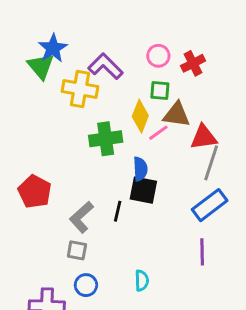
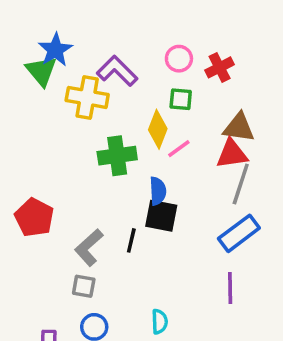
brown triangle: (176, 115) -> (239, 127), moved

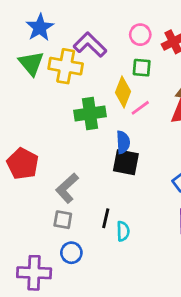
green triangle: (41, 71) -> (31, 63), moved
black line: (131, 240) -> (106, 218), moved
cyan semicircle: (160, 322) -> (123, 231), moved

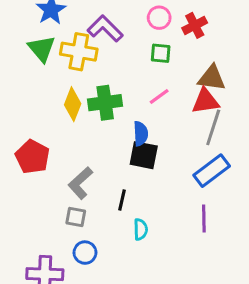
yellow diamond: (123, 92) -> (73, 104), moved
black line: (106, 218) -> (122, 200), moved

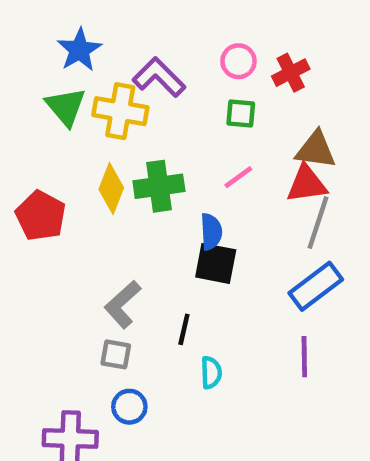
red pentagon: (32, 157) -> (41, 216), moved

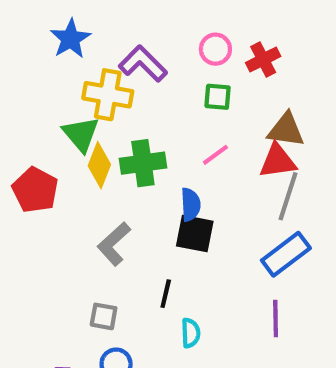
green triangle: (66, 107) -> (81, 134), moved
gray L-shape: (123, 304) -> (114, 244), moved

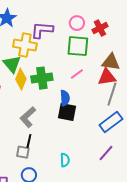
purple L-shape: (143, 64) -> (42, 30), turned -40
green square: (218, 97) -> (78, 46), size x1.6
black line: (166, 294) -> (29, 141), moved
purple line: (276, 318) -> (106, 153), turned 42

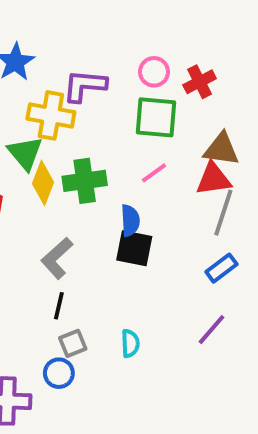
blue rectangle: (111, 122) -> (221, 268), size x0.7
gray square: (23, 152) -> (73, 343), moved, turned -32

